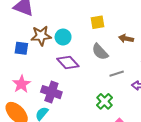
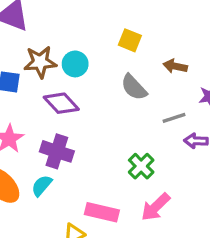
yellow square: (98, 22) -> (130, 40), turned 32
purple diamond: (68, 62) -> (61, 103), moved
gray line: (117, 74) -> (174, 118), moved

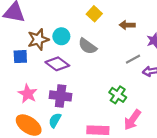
yellow square: (130, 40) -> (94, 14), turned 32
gray semicircle: (134, 87) -> (87, 46), moved

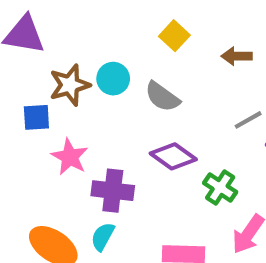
purple diamond: (57, 64) -> (173, 156), moved
pink star: (28, 94) -> (70, 157), moved

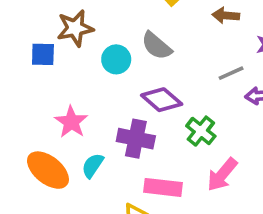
cyan circle: (113, 79) -> (116, 59), moved
pink star: (70, 157) -> (71, 122), moved
purple cross: (113, 191) -> (136, 139), moved

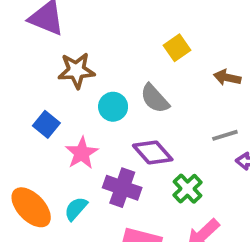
blue square: (43, 54) -> (46, 124), moved, turned 30
pink star: (71, 122) -> (82, 153), moved

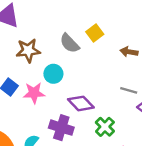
gray semicircle: (155, 99) -> (70, 43), moved
gray line: (225, 135) -> (129, 90), turned 35
pink star: (82, 153) -> (34, 93), moved, turned 30

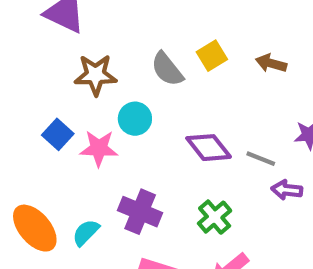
brown arrow: (129, 52) -> (271, 63), moved
purple diamond: (81, 103) -> (209, 148), moved

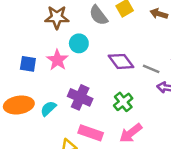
blue square: (58, 134) -> (28, 64), moved, turned -35
pink star: (99, 148) -> (57, 60), turned 30
orange ellipse: (35, 228) -> (19, 105), turned -60

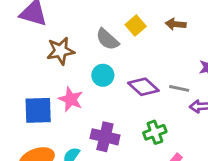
cyan circle: (79, 43) -> (103, 75), moved
blue square: (28, 64) -> (38, 110), size x1.5
green cross: (123, 102) -> (155, 132), turned 30

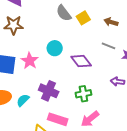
gray semicircle: (107, 39) -> (64, 13), moved
brown star: (61, 51) -> (14, 25), moved
gray line: (179, 88) -> (109, 46), moved

